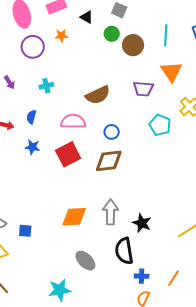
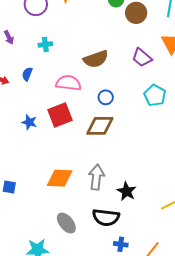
purple trapezoid: (143, 89) -> (142, 58), turned 30
blue star: (32, 147) -> (29, 122), moved
black semicircle: (124, 251) -> (106, 217), turned -80

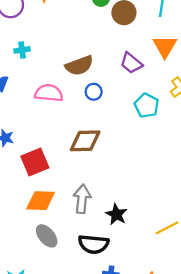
blue circle: (106, 97) -> (94, 92), moved
red square: (60, 115) -> (35, 162), moved
gray ellipse: (66, 223) -> (47, 236), moved

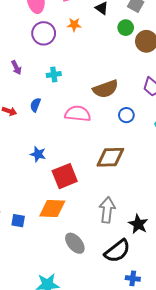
blue circle: (94, 92) -> (126, 115), moved
orange diamond: (41, 201) -> (52, 208), moved
black semicircle: (94, 244) -> (117, 251), turned -44

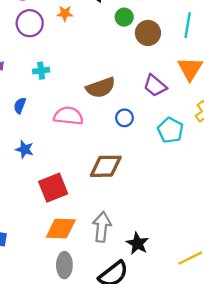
blue star: (38, 154) -> (25, 149), moved
orange diamond: (52, 208) -> (61, 229), moved
gray ellipse: (75, 243) -> (64, 265), turned 40

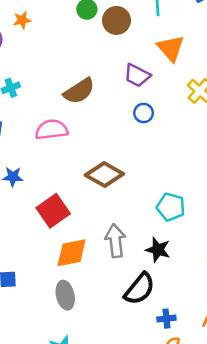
blue circle: (124, 118) -> (144, 113), moved
cyan pentagon: (170, 130) -> (171, 207), moved
brown diamond: (106, 166) -> (104, 175), turned 44
gray ellipse: (64, 265) -> (65, 295), moved

